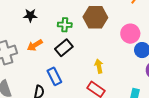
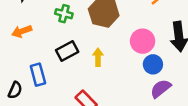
black rectangle: (64, 48) -> (67, 51), moved
yellow arrow: (99, 66) -> (98, 57), moved

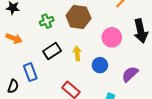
green cross: (64, 14) -> (47, 21), turned -32
orange arrow: (22, 31) -> (14, 38), turned -133
blue circle: (153, 64) -> (100, 65), moved

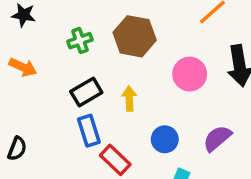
blue circle: (100, 65) -> (165, 139), moved
blue rectangle: (30, 72) -> (89, 131), moved

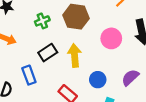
yellow arrow: (129, 99) -> (75, 55), size x1.5
blue rectangle: (89, 131) -> (29, 75), moved

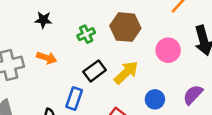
yellow arrow: (75, 55) -> (126, 73), turned 55
blue rectangle: (29, 75) -> (74, 99), turned 42

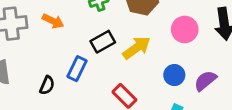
blue circle: (155, 99) -> (174, 75), moved

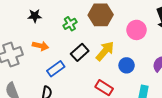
blue rectangle: (77, 69) -> (56, 69), moved, turned 42
blue circle: (174, 75) -> (127, 65), moved

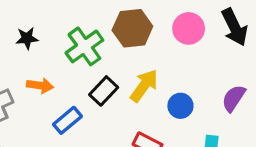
green cross: (70, 24) -> (84, 46), size x1.6
pink circle: (136, 30) -> (189, 28), moved

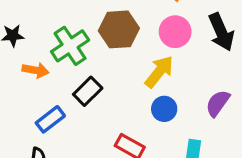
orange arrow: (40, 85) -> (36, 70), moved
yellow arrow: (144, 86) -> (159, 72), moved

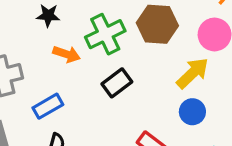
blue rectangle: (50, 119) -> (48, 106), moved

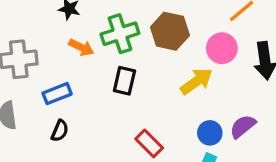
black rectangle: (117, 83) -> (124, 81), turned -48
blue circle: (192, 112) -> (210, 133), moved

